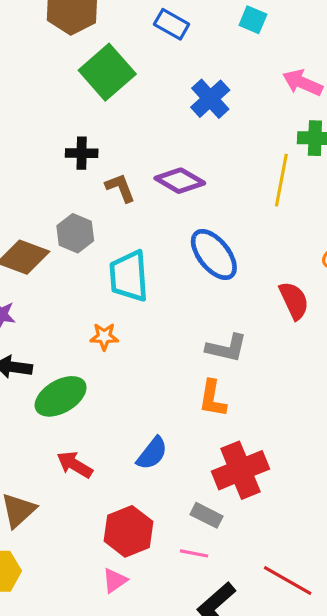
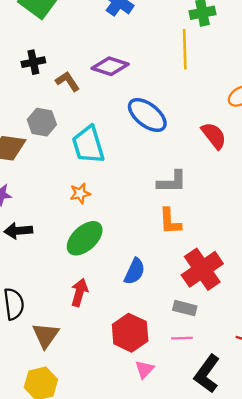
green ellipse: (61, 396) -> (85, 238), moved
red arrow: (75, 465) -> (79, 292), turned 88
pink triangle: (115, 580) -> (144, 369), moved

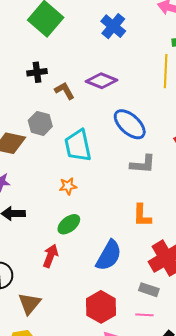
gray L-shape: (172, 182) -> (143, 164), moved
green ellipse: (85, 238) -> (69, 224), size x0.7
blue semicircle: (135, 271) -> (109, 255), size x1.4
red arrow: (79, 292) -> (50, 256), moved

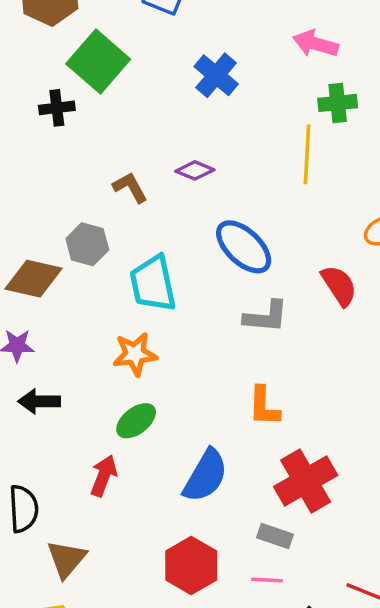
black cross: (37, 72) -> (57, 108), moved
purple diamond: (102, 81) -> (195, 170), size x0.7
orange star: (68, 186) -> (135, 354), size x1.4

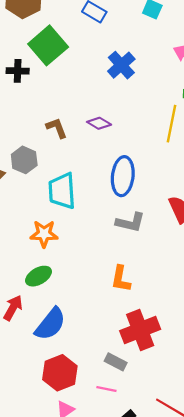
blue ellipse: (244, 247) -> (123, 176), turned 45
blue semicircle: (205, 476) -> (50, 324), moved

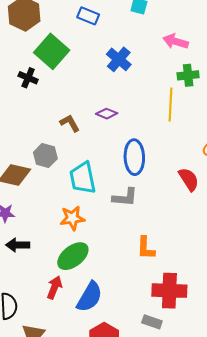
black cross: (18, 71) -> (28, 78), turned 30
gray L-shape: (130, 222) -> (125, 197), moved
green ellipse: (39, 276) -> (73, 256), size x1.4
red cross: (140, 330) -> (169, 291), turned 32

